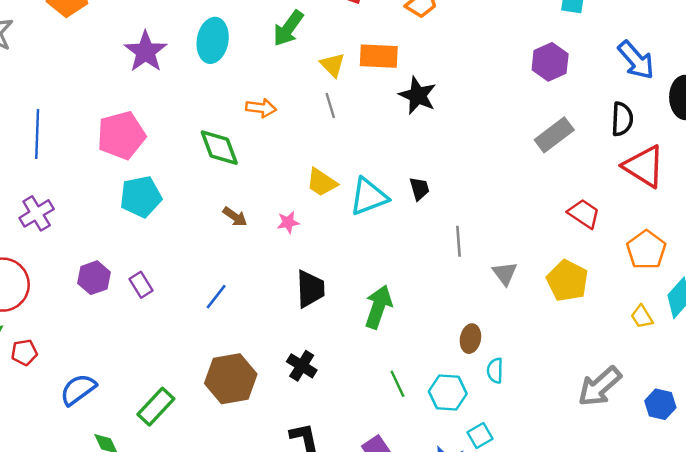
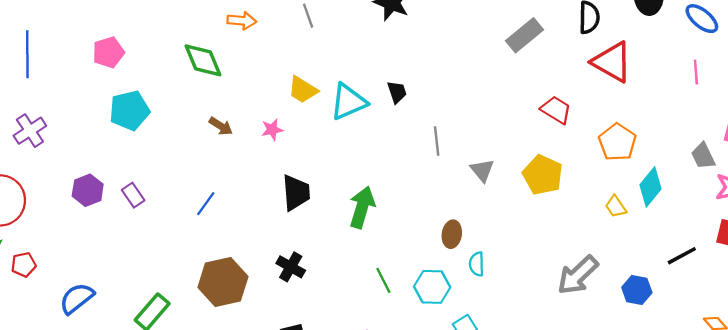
pink pentagon: (121, 135) -> (108, 52), size x0.7

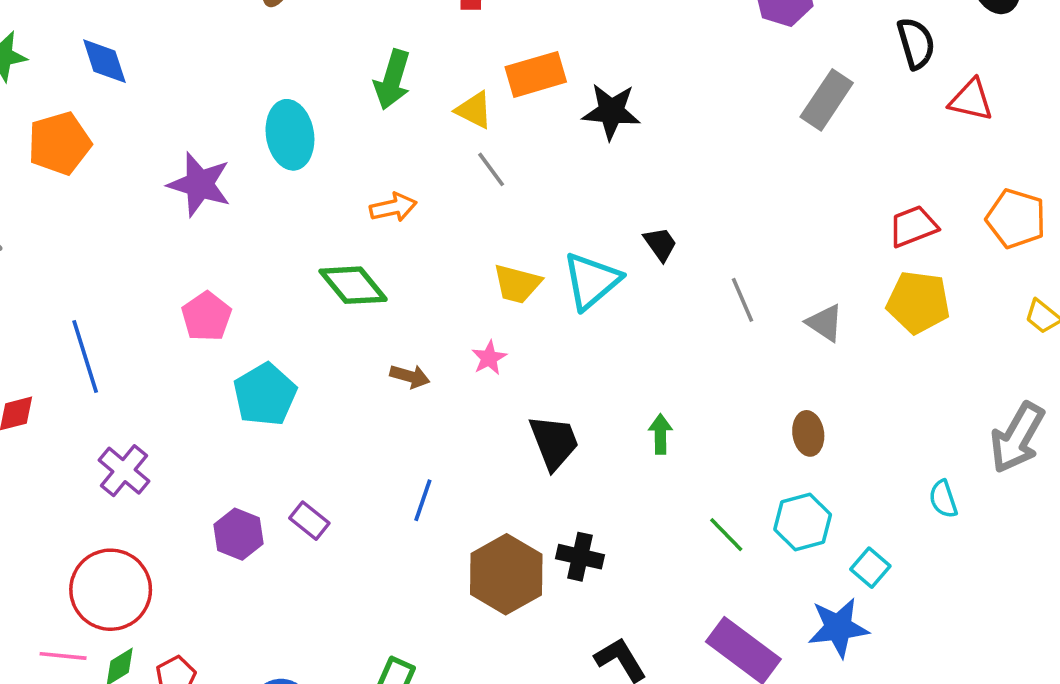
red triangle: (612, 62) -> (971, 100), size x0.7
red trapezoid: (556, 110) -> (913, 226), moved, turned -36
green arrow: (362, 207) -> (660, 434), size x0.6
cyan semicircle: (477, 264) -> (943, 499), moved
brown hexagon: (223, 282) -> (506, 574), moved

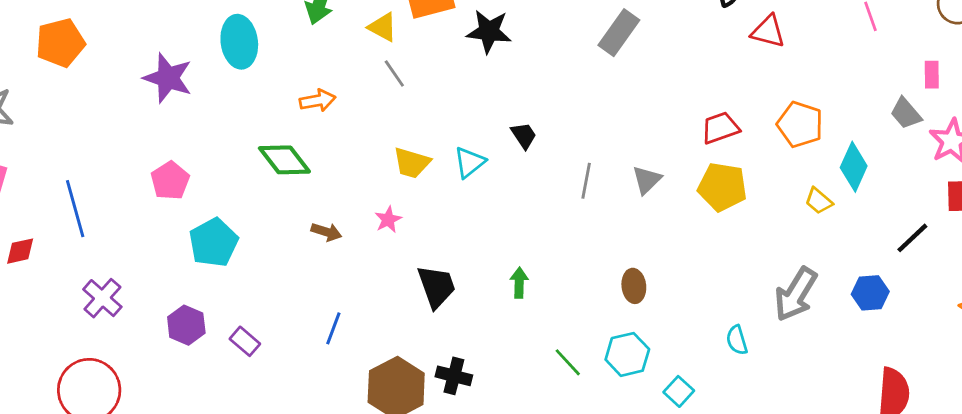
gray rectangle: (827, 100) -> (619, 33), moved
cyan triangle: (592, 281) -> (469, 162), size x0.7
gray line: (743, 300) -> (586, 181), turned 32
gray triangle: (825, 323) -> (647, 180), moved, turned 40
purple hexagon: (238, 534) -> (186, 325), moved

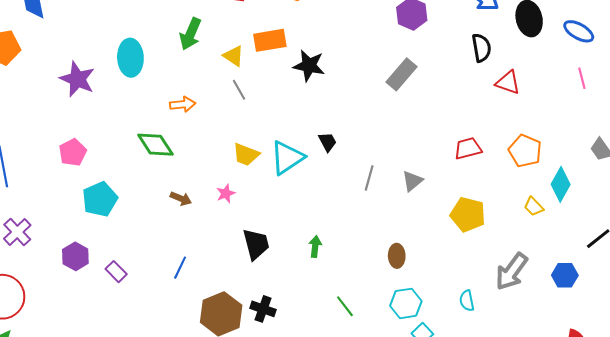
cyan triangle: (469, 162) -> (287, 158), size x1.5
yellow pentagon: (722, 187) -> (468, 215), moved
cyan hexagon: (627, 354) -> (406, 303), moved

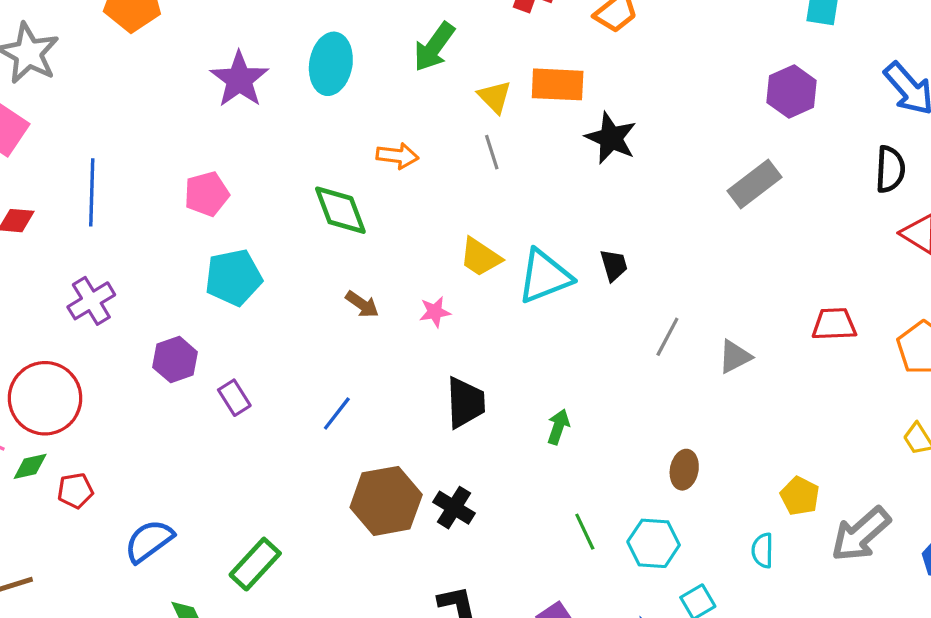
yellow pentagon: (468, 215) -> (800, 496), moved, size x0.7
cyan semicircle: (467, 301) -> (763, 550), moved
cyan hexagon: (406, 303) -> (654, 543), moved

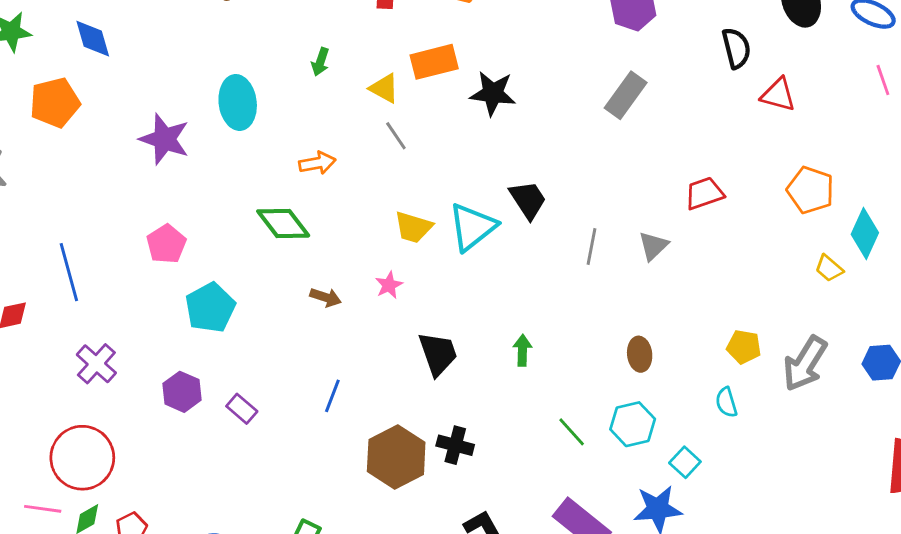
green arrow: (434, 47) -> (320, 62), size x0.6
black trapezoid: (614, 265) -> (528, 200), size x1.4
red trapezoid: (834, 324) -> (704, 193), moved

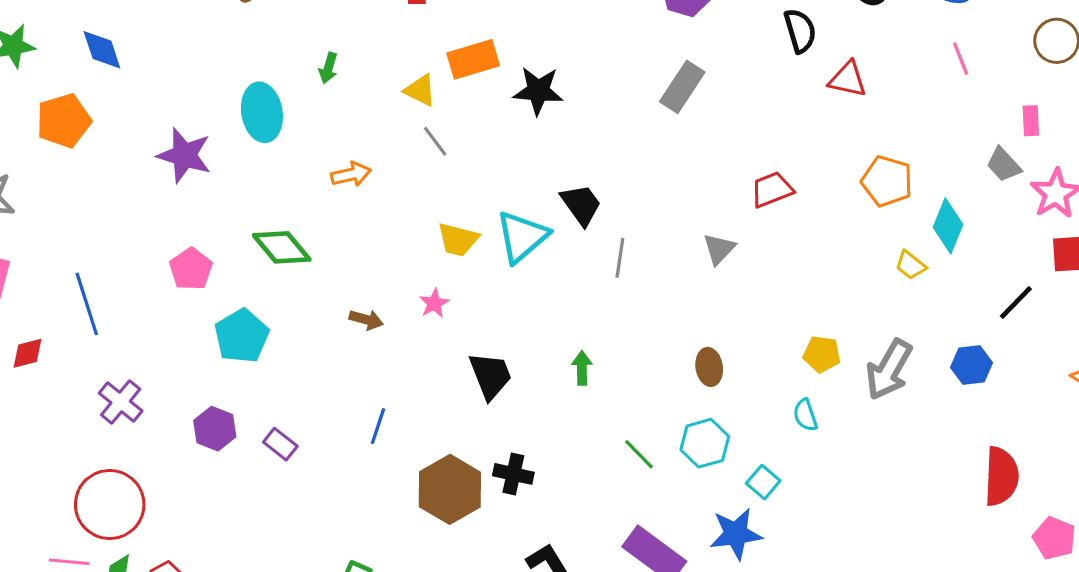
green arrow: (320, 62) -> (328, 68), moved
green diamond: (283, 223) -> (282, 247), moved
gray line: (591, 246) -> (620, 258), moved

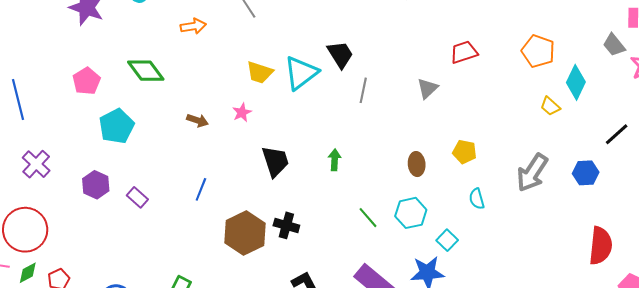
yellow pentagon: (822, 354) -> (465, 152), moved

